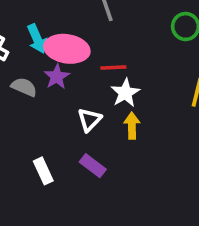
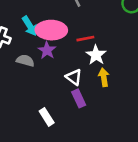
white triangle: (89, 120) -> (74, 77), turned -30
purple rectangle: (93, 166) -> (79, 98), moved, turned 36

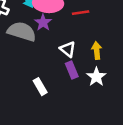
white star: (96, 55) -> (96, 77), moved
gray semicircle: (25, 61) -> (22, 32), size x1.6

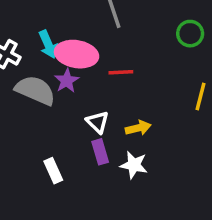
yellow arrow: (97, 51) -> (138, 128), turned 77
white star: (96, 77) -> (134, 165), turned -30

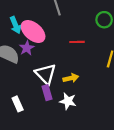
pink ellipse: (77, 54) -> (33, 31), turned 30
red line: (121, 72) -> (77, 42), moved
white triangle: (98, 122) -> (46, 74), size x1.5

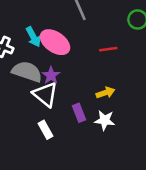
purple star: (27, 48) -> (51, 75), moved
white triangle: (46, 74) -> (45, 94), moved

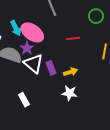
purple star: (51, 75) -> (27, 48), moved
white triangle: (45, 94) -> (33, 64), moved
purple rectangle: (79, 113) -> (51, 68), moved

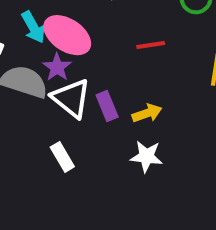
white rectangle: (24, 100) -> (62, 157), moved

